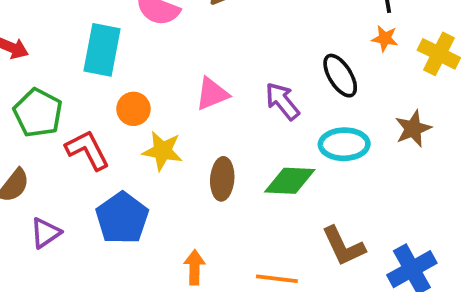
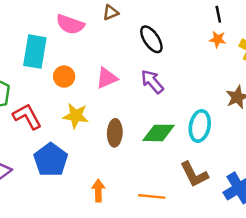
black ellipse: (340, 76) -> (151, 39), moved
orange circle: (133, 109) -> (64, 77), moved
cyan ellipse: (344, 144) -> (200, 126), moved, turned -76

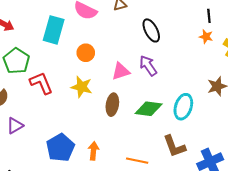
orange circle: (64, 77) -> (86, 53), moved
pink triangle: (107, 78) -> (121, 71), moved
blue pentagon: (51, 160) -> (60, 148), moved

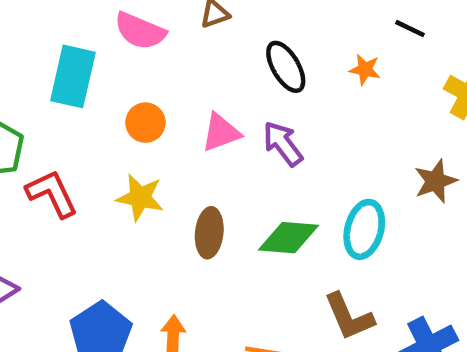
black line: (209, 16) -> (410, 29), turned -56
orange star: (206, 37) -> (365, 69), moved
pink triangle: (121, 71) -> (221, 132), moved

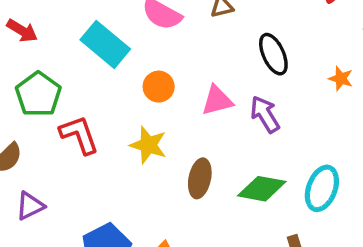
orange star: (365, 69) -> (341, 79), moved
cyan rectangle: (73, 76) -> (105, 44), turned -69

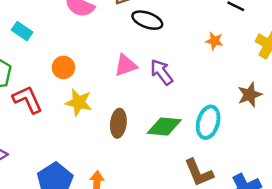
cyan rectangle: (105, 44) -> (22, 31), moved, size x0.6
black ellipse: (273, 54) -> (147, 20), moved, turned -40
orange circle: (159, 87) -> (63, 67), moved

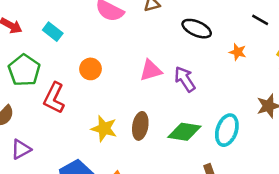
black ellipse: (147, 20) -> (197, 29), moved
red L-shape: (28, 100) -> (54, 98), turned -132
yellow star: (79, 102) -> (104, 129), moved

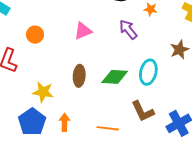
purple arrow: (185, 79) -> (128, 30), moved
yellow star: (104, 129) -> (43, 92), moved

